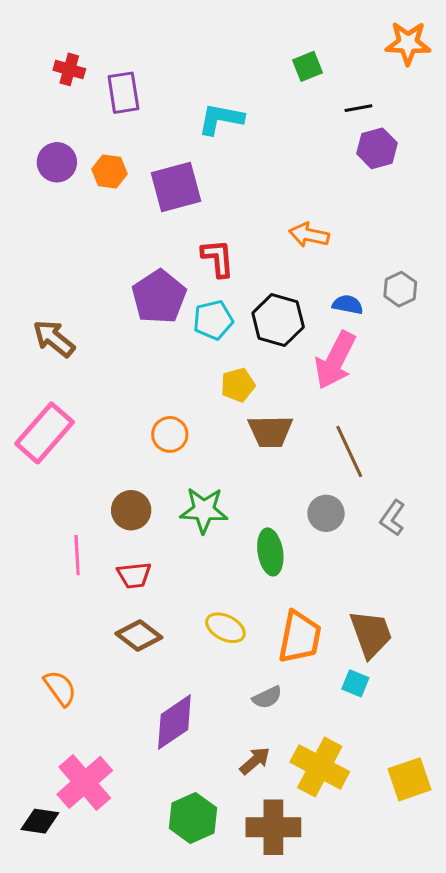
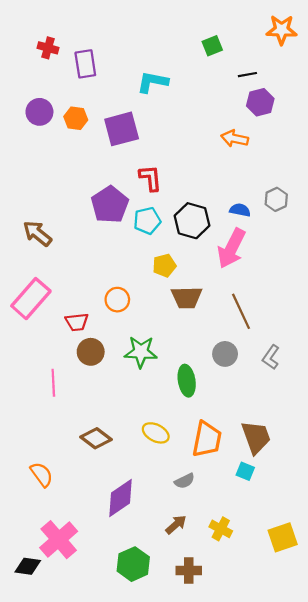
orange arrow: (309, 235) -> (235, 139), moved
red trapezoid: (134, 575) -> (77, 322), moved
yellow cross: (320, 767) -> (221, 529), size x0.6
brown cross: (273, 827) -> (189, 570), size x0.7

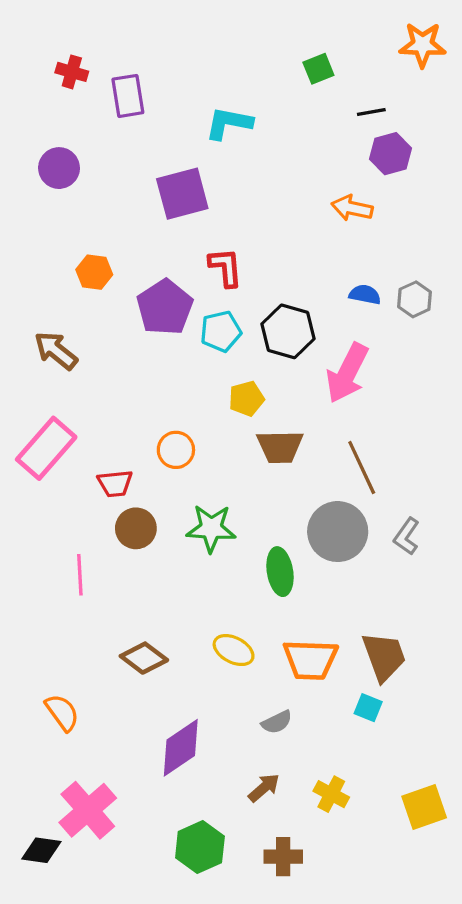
orange hexagon: (76, 118) -> (94, 272), moved
blue semicircle: (240, 210) -> (365, 295), moved
gray circle: (225, 354) -> (338, 532), size x1.6
orange trapezoid: (207, 439) -> (310, 660), turned 81

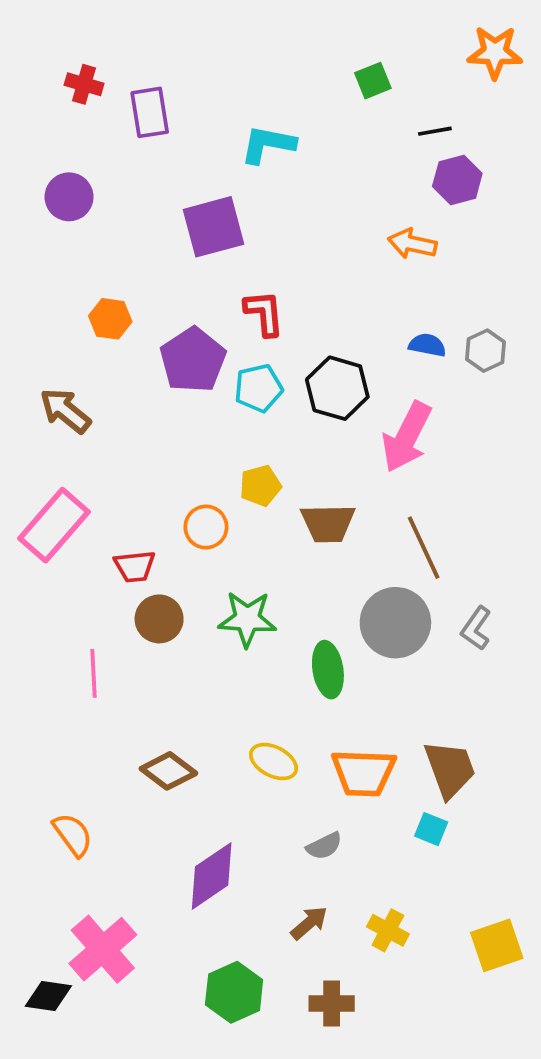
yellow pentagon: (246, 399) -> (260, 486), moved

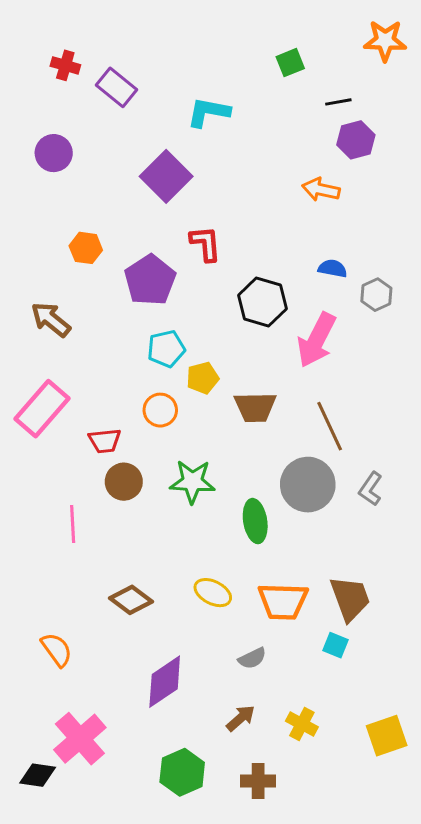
purple rectangle: (150, 112) -> (116, 87), turned -42
purple square: (213, 227) -> (166, 176), turned -30
gray hexagon: (485, 351) -> (376, 295), moved
cyan pentagon: (258, 388) -> (166, 349), moved

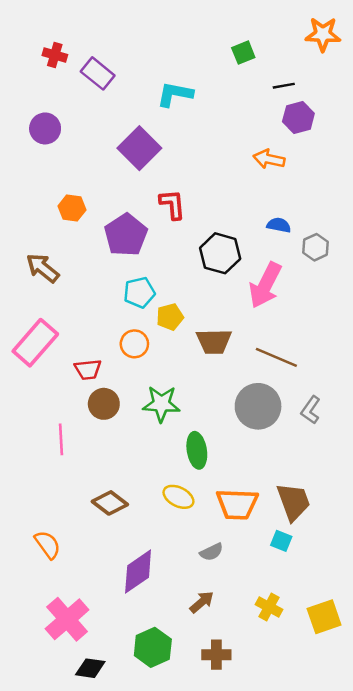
brown line: (330, 426) -> (276, 357), turned -42
green ellipse: (255, 521) -> (197, 450), moved
yellow cross: (302, 724) -> (269, 607), moved
black diamond: (38, 775) -> (90, 668), moved

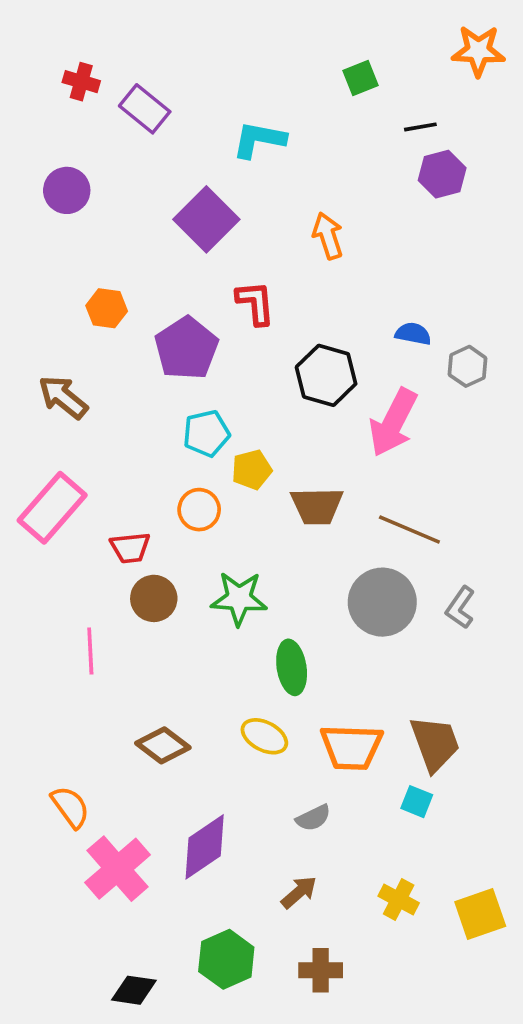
orange arrow: (269, 159) -> (328, 236), moved, turned 60
pink cross: (67, 619) -> (118, 869), moved

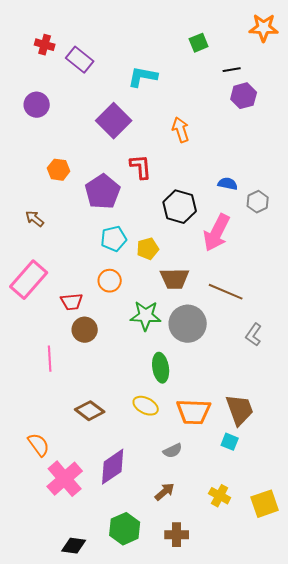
brown arrow: (63, 397) -> (35, 219), size x0.7
yellow pentagon: (252, 470) -> (148, 249), moved
green star: (239, 598) -> (146, 316), moved
gray circle: (382, 602) -> (188, 324), moved

